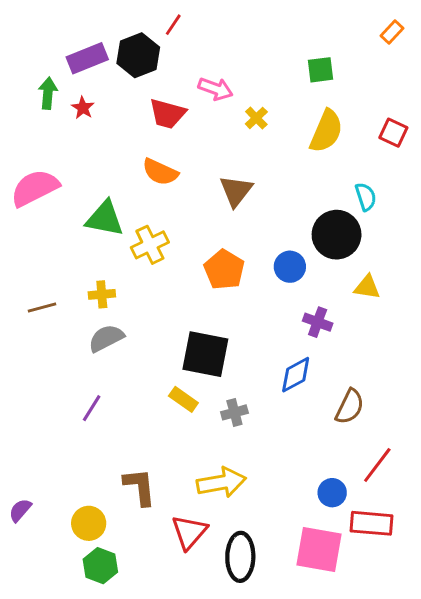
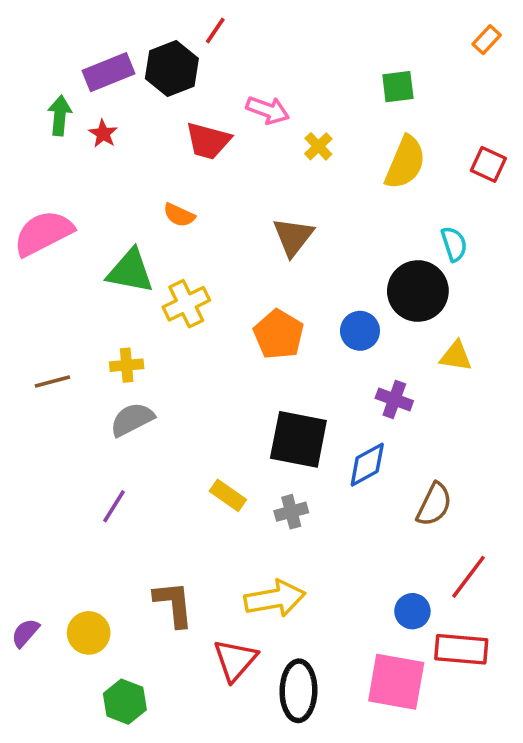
orange semicircle: (160, 172) -> (179, 215), moved, size x0.7
black square: (205, 354) -> (298, 439), moved
yellow circle: (89, 523) -> (89, 633), moved

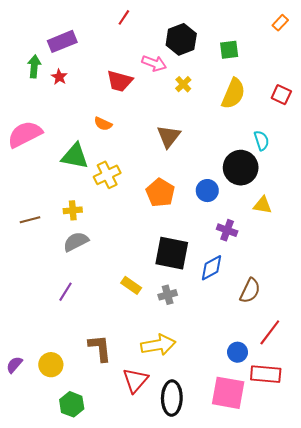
black hexagon: (172, 68) -> (181, 39), moved

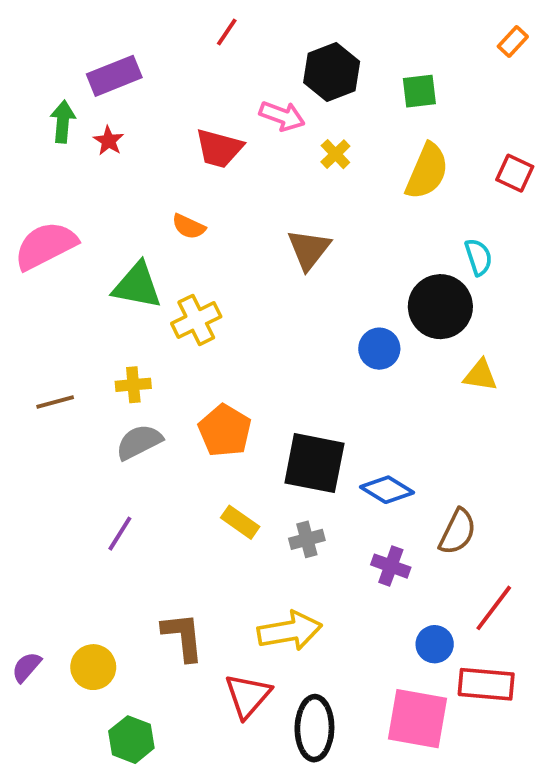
orange pentagon: (160, 193) -> (225, 431), moved
purple cross: (227, 230) -> (391, 566), moved
blue diamond: (211, 268) -> (387, 490), turned 60

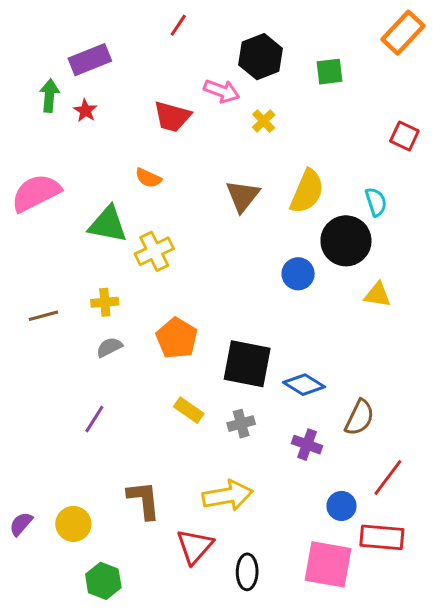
orange rectangle: (513, 42) -> (403, 33), size x1.8
yellow semicircle: (427, 171) -> (307, 191), moved
gray semicircle: (139, 442) -> (109, 347), size x0.7
black ellipse: (314, 728) -> (247, 572), size x0.7

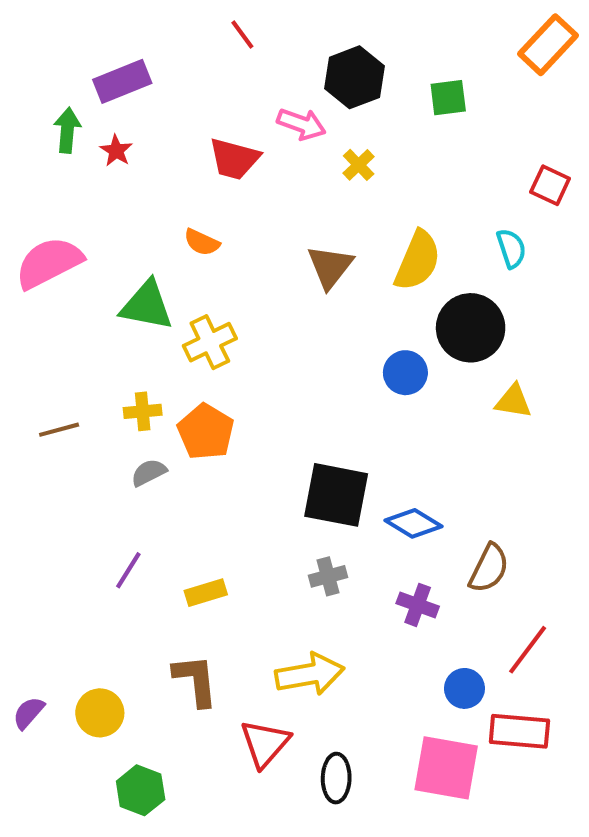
red line: (178, 25) -> (242, 34), turned -70
cyan semicircle: (376, 202) -> (511, 248), moved
orange pentagon: (177, 338) -> (206, 432), moved
yellow rectangle: (189, 410) -> (206, 593), moved, turned -52

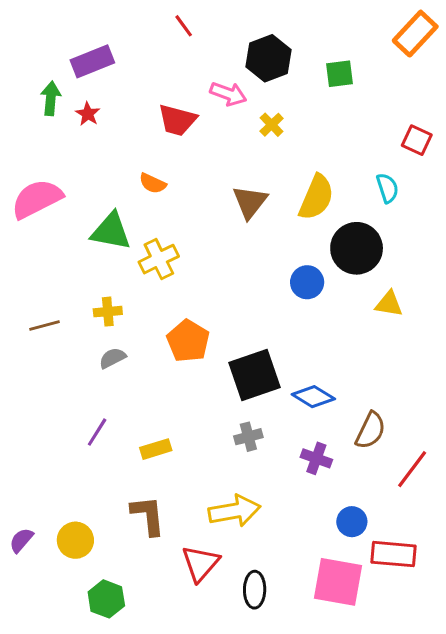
orange pentagon: (206, 432) -> (188, 341), moved
black square: (336, 495) -> (255, 375), turned -30
red line: (528, 650) -> (412, 469), moved

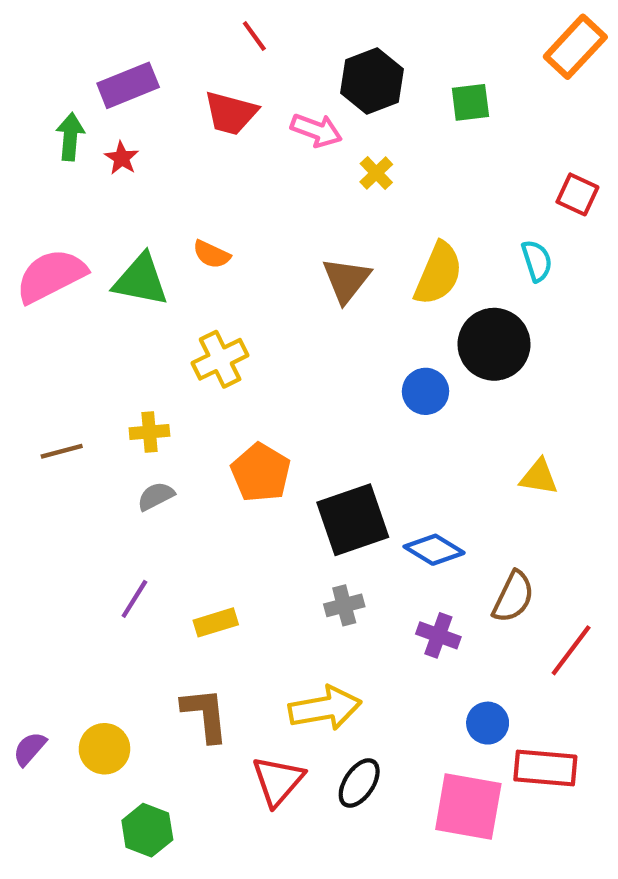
red trapezoid: (177, 120) -> (231, 113), moved
green triangle: (111, 231) -> (141, 280), moved
yellow triangle: (389, 304) -> (539, 477), moved
black ellipse: (255, 590) -> (359, 783), moved, turned 33

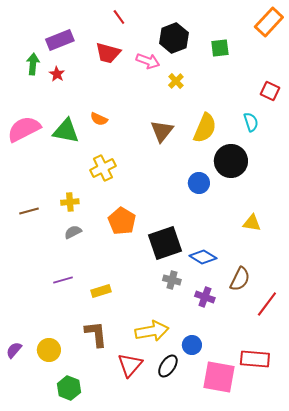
purple line: (134, 599) -> (63, 280), turned 42
gray cross: (344, 605) -> (172, 280), moved, turned 30
blue circle: (488, 723) -> (192, 345), moved

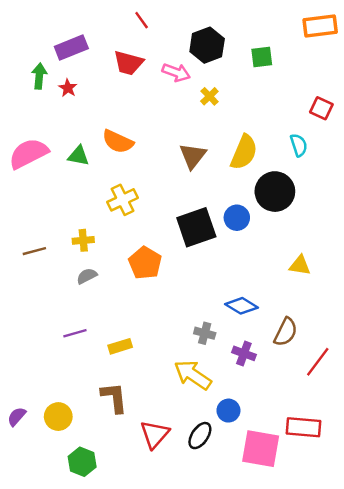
orange rectangle: (269, 22) -> (320, 26), turned 40
orange semicircle: (99, 119) -> (118, 142), size x1.5
green triangle: (66, 131) -> (78, 156), size x0.7
black square: (165, 243) -> (196, 227), moved
yellow arrow: (152, 331) -> (193, 375), moved, turned -136

